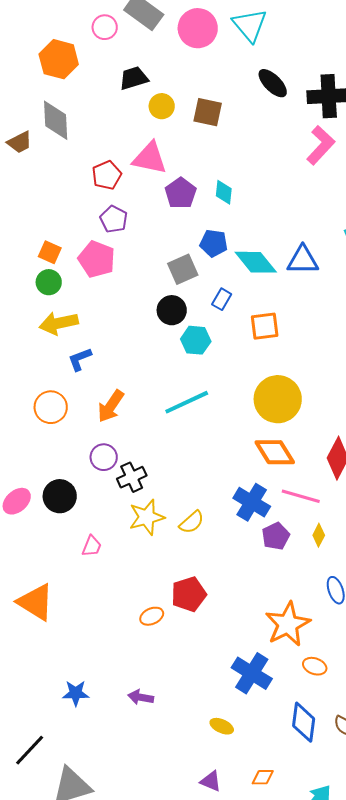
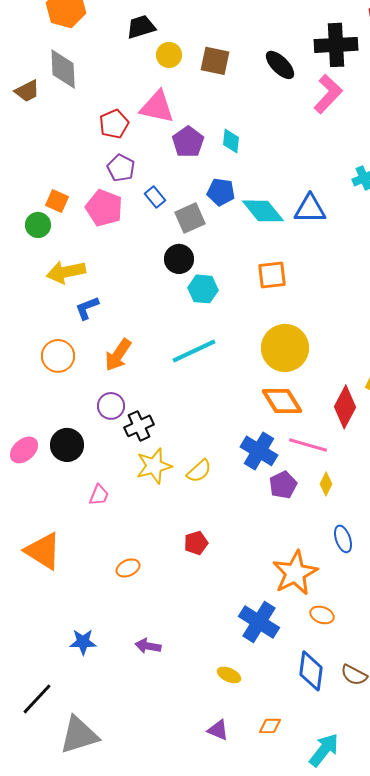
black ellipse: (273, 83) -> (280, 65), moved
green circle: (49, 282) -> (38, 225), moved
blue rectangle: (222, 299) -> (155, 197), moved, turned -70
red pentagon: (189, 594) -> (196, 543), size x0.7
orange ellipse: (152, 616) -> (128, 568), moved

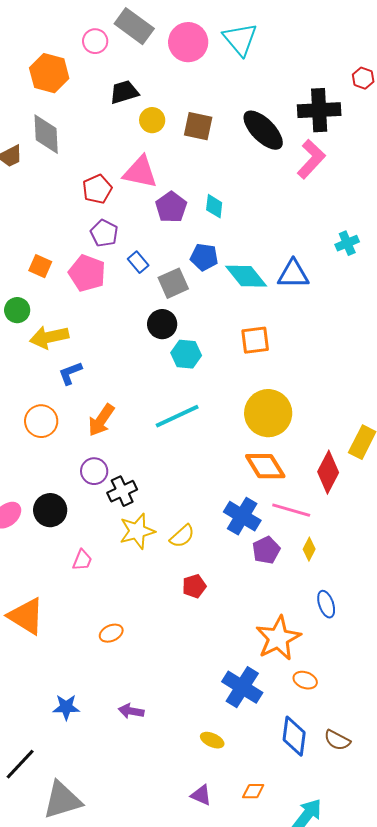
black ellipse: (280, 65) -> (263, 130), size x1.4
green circle: (38, 225) -> (17, 310), moved
red pentagon: (196, 543) -> (194, 586), moved

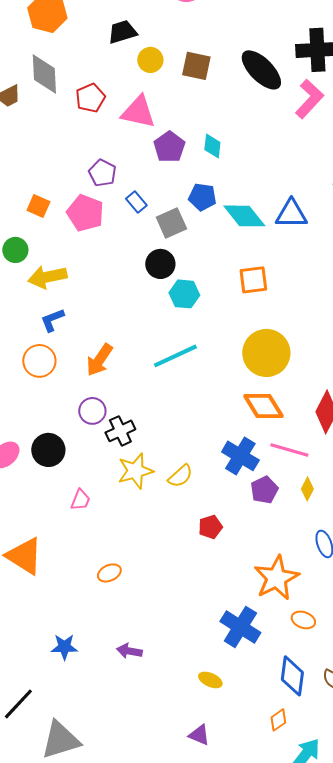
red pentagon: (97, 189) -> (90, 98), moved
blue L-shape: (70, 373) -> (52, 320), moved
red pentagon: (194, 586) -> (210, 527), moved
orange diamond: (253, 791) -> (278, 720), moved, turned -35

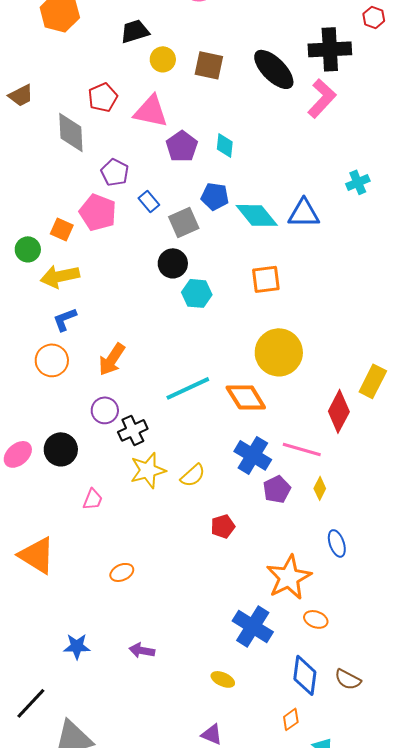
gray diamond: (44, 74) -> (71, 132), moved
orange square: (38, 206) -> (62, 229), moved
cyan line: (175, 356) -> (188, 388), moved
orange diamond: (263, 406) -> (246, 397), moved

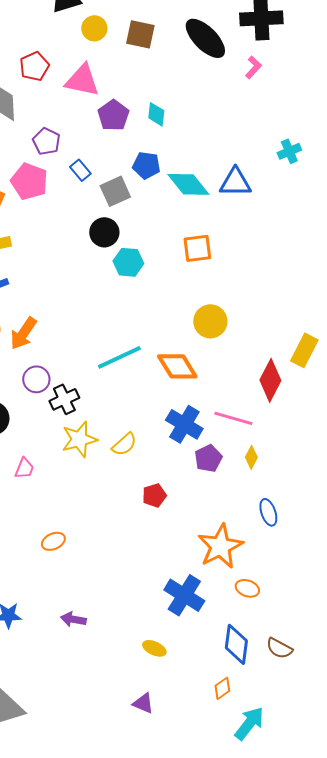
pink L-shape: (322, 98) -> (253, 67), size x0.6
yellow circle: (279, 352) -> (210, 321), size x0.7
orange arrow: (112, 359) -> (23, 333), moved

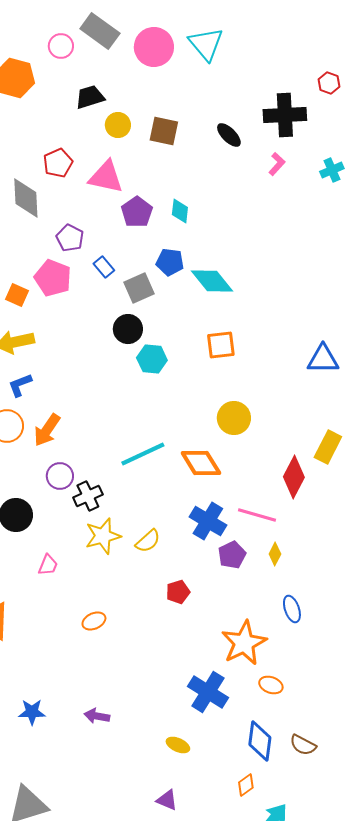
black ellipse: (205, 38) -> (229, 135), size x0.6
cyan cross: (289, 151) -> (332, 170), moved
blue triangle: (235, 182) -> (323, 359), moved
orange ellipse: (53, 541) -> (94, 621), moved

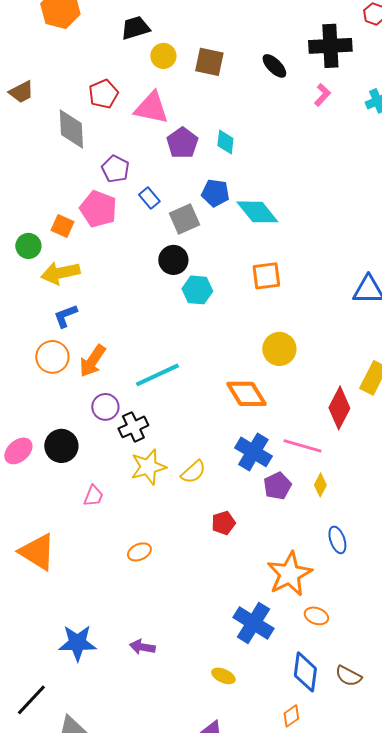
cyan line: (143, 454) -> (157, 375), moved
blue star: (32, 712) -> (77, 643), size x1.4

